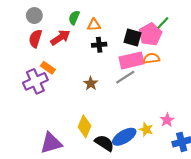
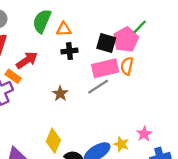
green semicircle: (74, 18) -> (42, 21), size x1.5
red arrow: (60, 37) -> (27, 60), moved
orange semicircle: (151, 58) -> (127, 66), turned -70

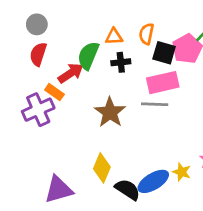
green semicircle: (42, 21) -> (88, 56), moved
orange semicircle: (127, 66) -> (146, 34), moved
gray line: (98, 87) -> (155, 104), turned 35
brown star: (60, 94) -> (110, 112), size x1.6

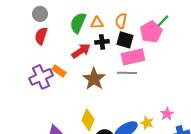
black square: (164, 53) -> (125, 40), moved
green semicircle: (88, 56) -> (78, 23), moved
red arrow: (71, 73) -> (81, 51), moved
orange rectangle: (54, 92) -> (59, 71), moved

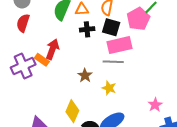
red arrow: (81, 51) -> (52, 49), moved, turned -36
brown star: (94, 79) -> (85, 75), moved, size x0.6
yellow star: (147, 123) -> (109, 88), moved

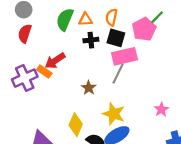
red arrow: (52, 49) -> (55, 61), turned -144
gray line: (113, 62) -> (118, 74), turned -66
yellow star: (109, 88) -> (114, 114), moved, size x1.5
pink star: (155, 105) -> (161, 109), moved

